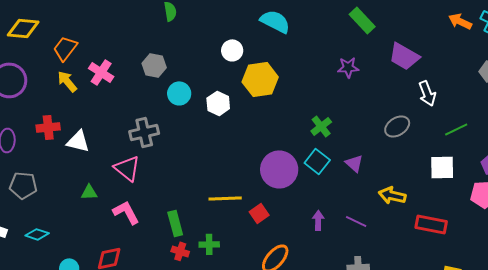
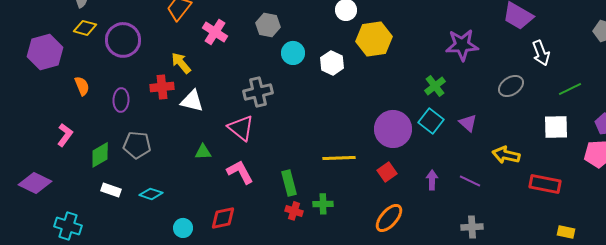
purple star: (348, 67) -> (462, 45), moved, size x1.5
yellow arrow: (67, 81) -> (181, 63), moved
red square: (259, 213) -> (387, 172), moved

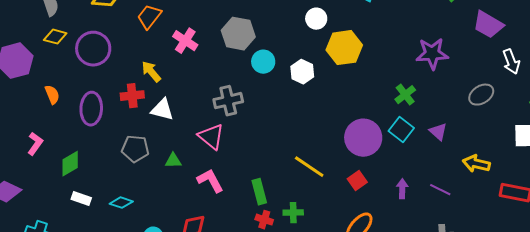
gray hexagon: (268, 25) -> (238, 34), size x1.4
purple ellipse: (121, 100) -> (91, 109), size x1.4
gray pentagon: (137, 145) -> (135, 149), moved
yellow line: (339, 158) -> (309, 167), turned 36

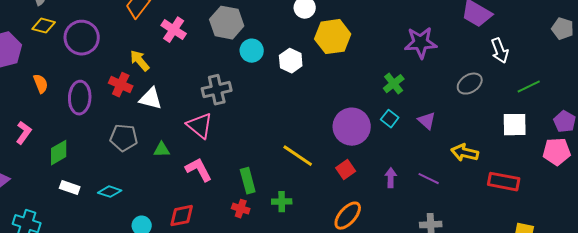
red cross: (132, 96) -> (121, 85), turned 30
cyan square: (401, 130) -> (390, 119), size x0.7
red cross: (264, 220) -> (241, 209), moved

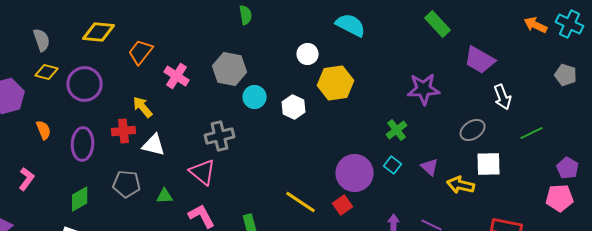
red cross: (121, 85) -> (124, 131), turned -30
white square: (515, 125) -> (489, 164), moved
green diamond: (59, 153) -> (80, 199), moved
yellow arrow: (465, 153) -> (461, 185), moved
red square: (346, 170) -> (343, 205), moved

